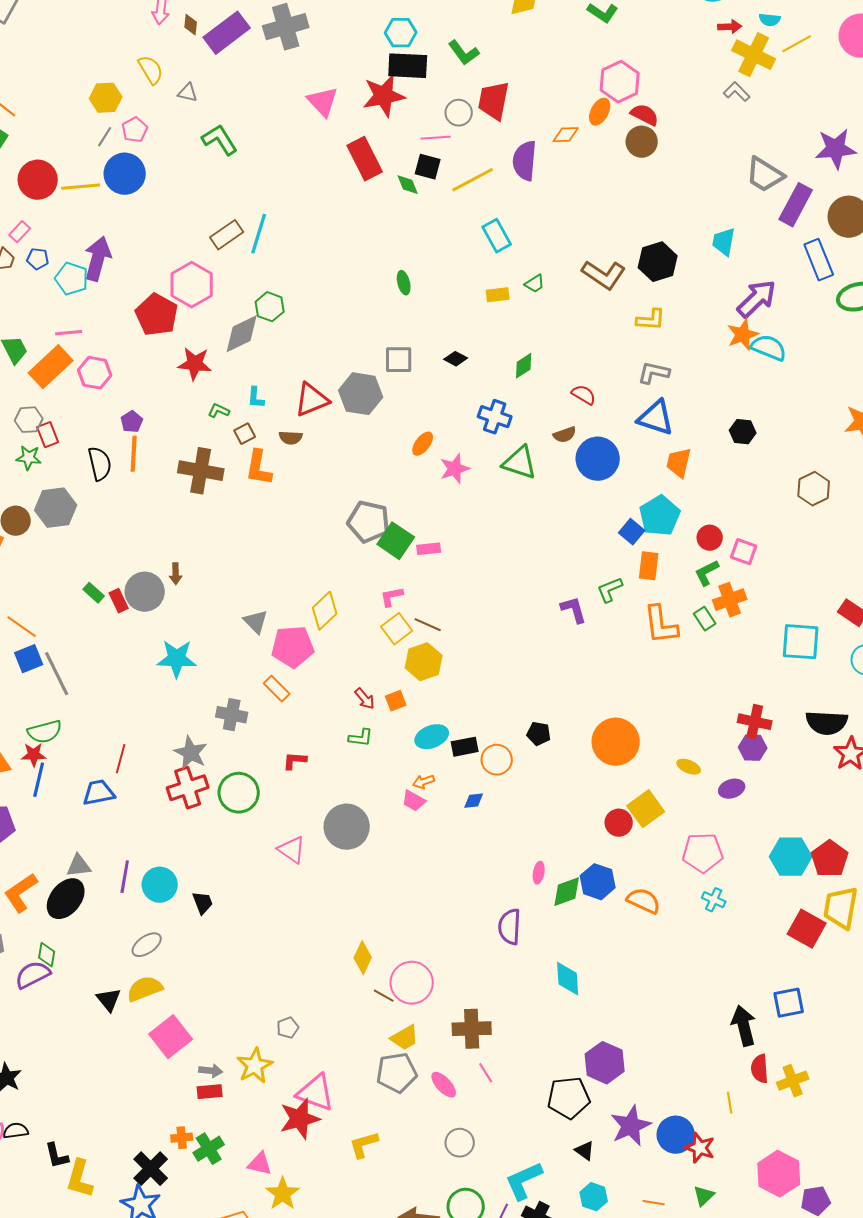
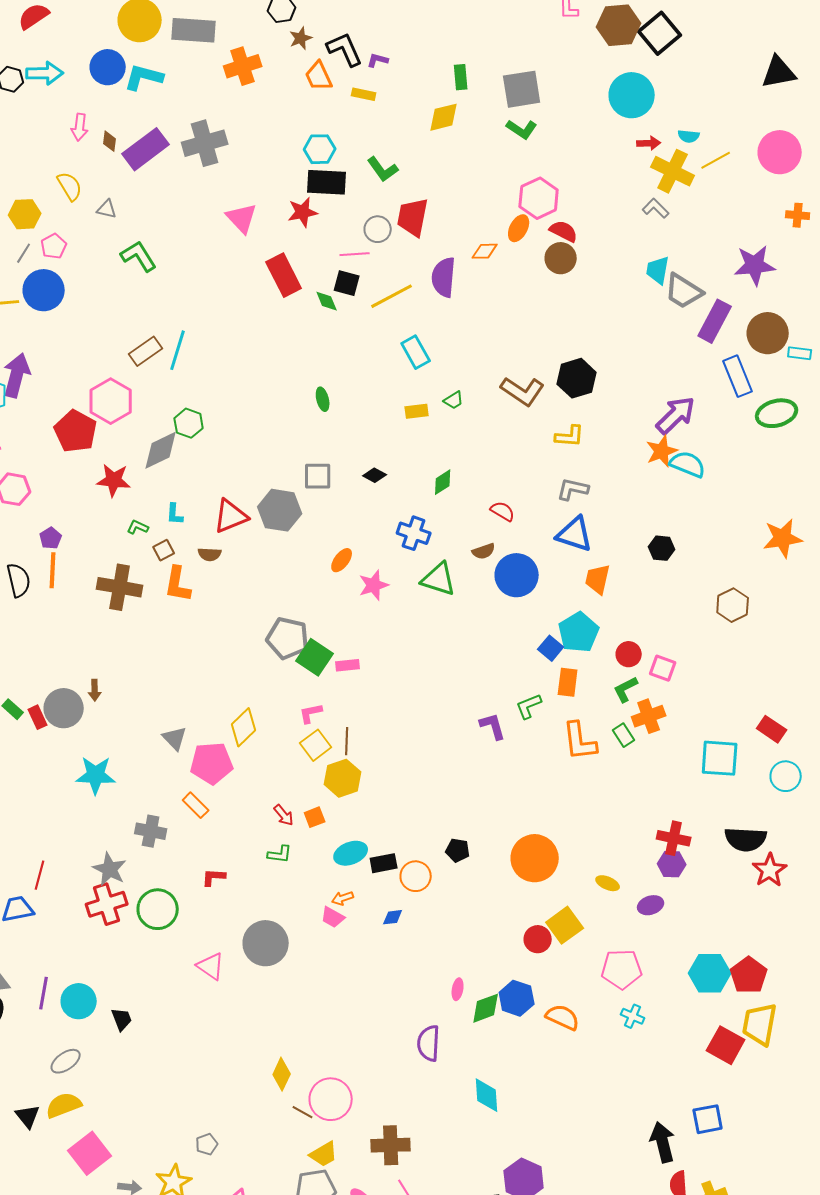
red star: (384, 96) -> (303, 212), size x0.7
cyan trapezoid: (724, 242) -> (658, 270), moved
brown line: (428, 625) -> (347, 741), turned 68

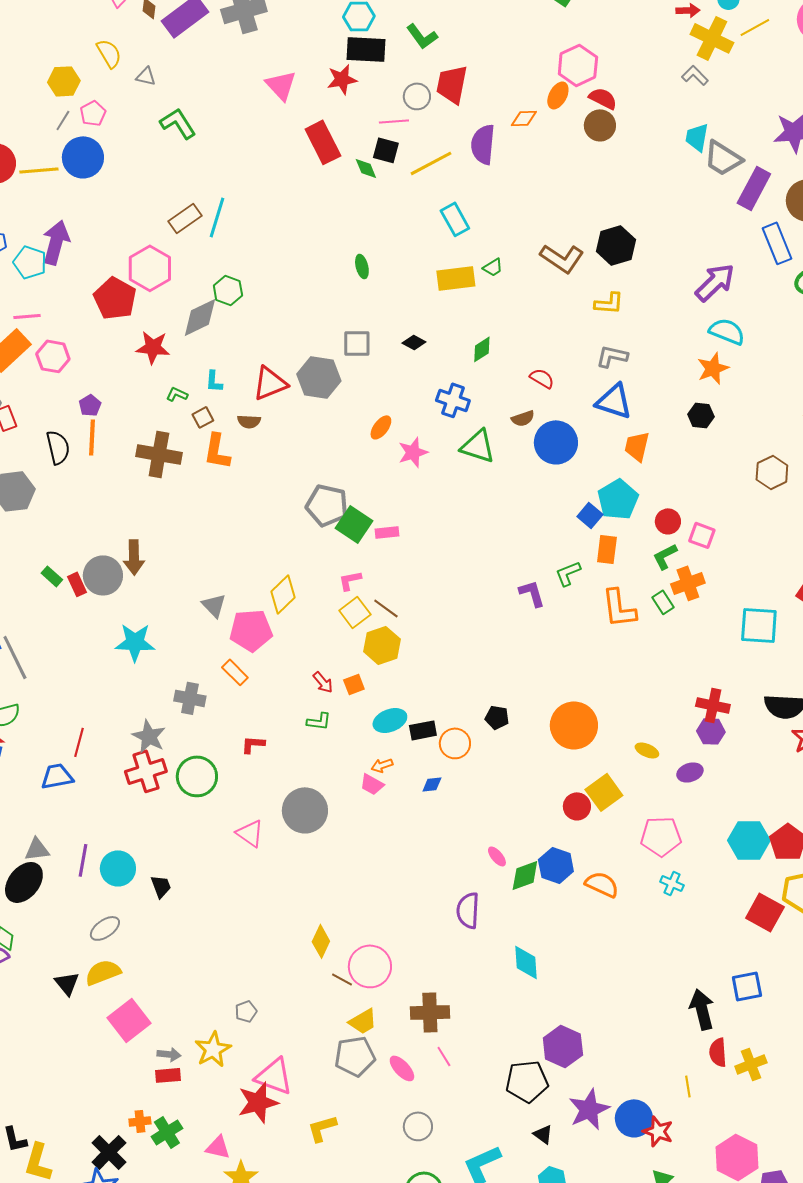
yellow rectangle: (417, 411) -> (456, 278), size x1.6
orange star: (662, 451) -> (713, 368), moved
brown arrow: (95, 690) -> (134, 557), size x1.6
brown line: (347, 741) -> (386, 608), turned -56
pink ellipse: (458, 989) -> (497, 856), turned -50

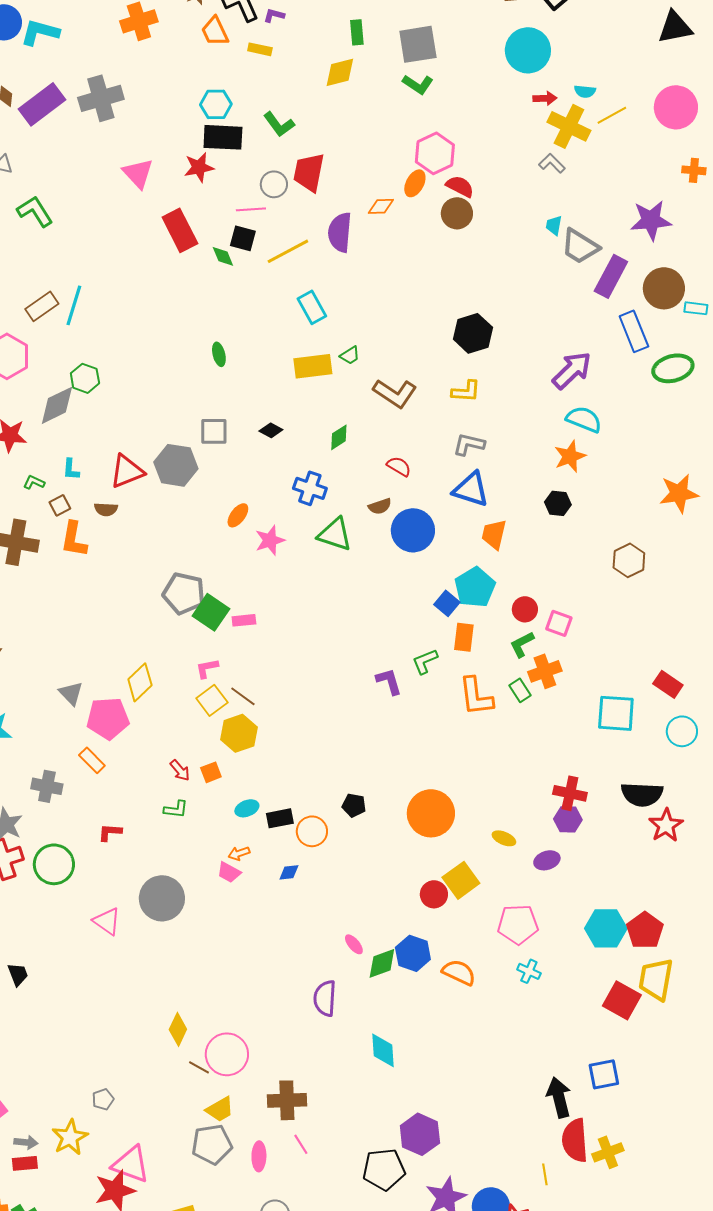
cyan trapezoid: (697, 137) -> (554, 225), size x0.7
brown L-shape: (562, 258) -> (395, 393), moved
cyan ellipse: (390, 720) -> (247, 808), size x0.7
red semicircle: (718, 1052) -> (575, 1140), size x1.5
pink ellipse: (402, 1068) -> (259, 1156), turned 44

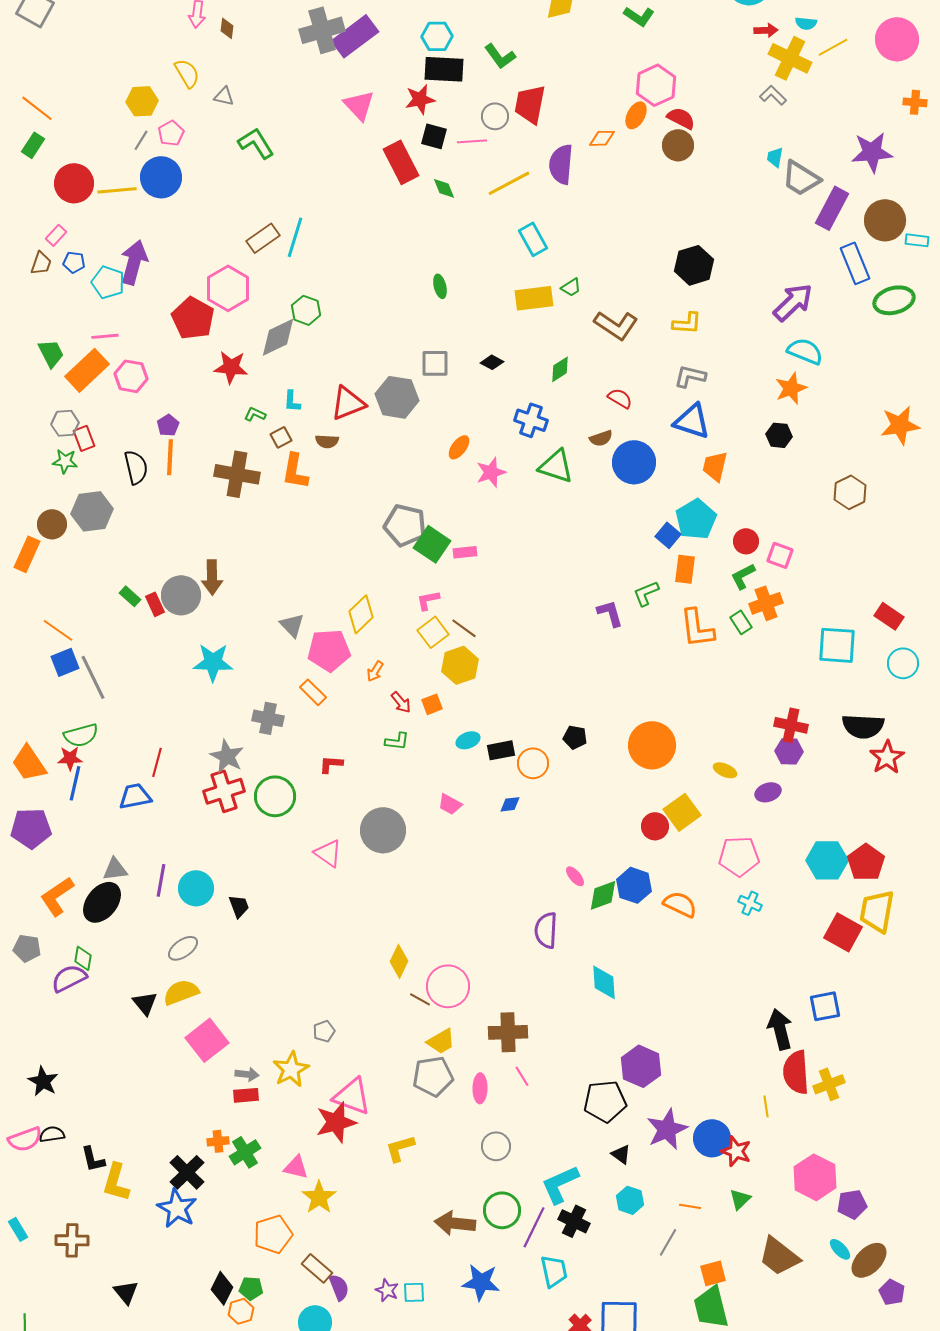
purple rectangle: (42, 104) -> (355, 36), moved
black square: (243, 238) -> (434, 136), moved
orange arrow: (239, 853) -> (375, 671), moved, turned -40

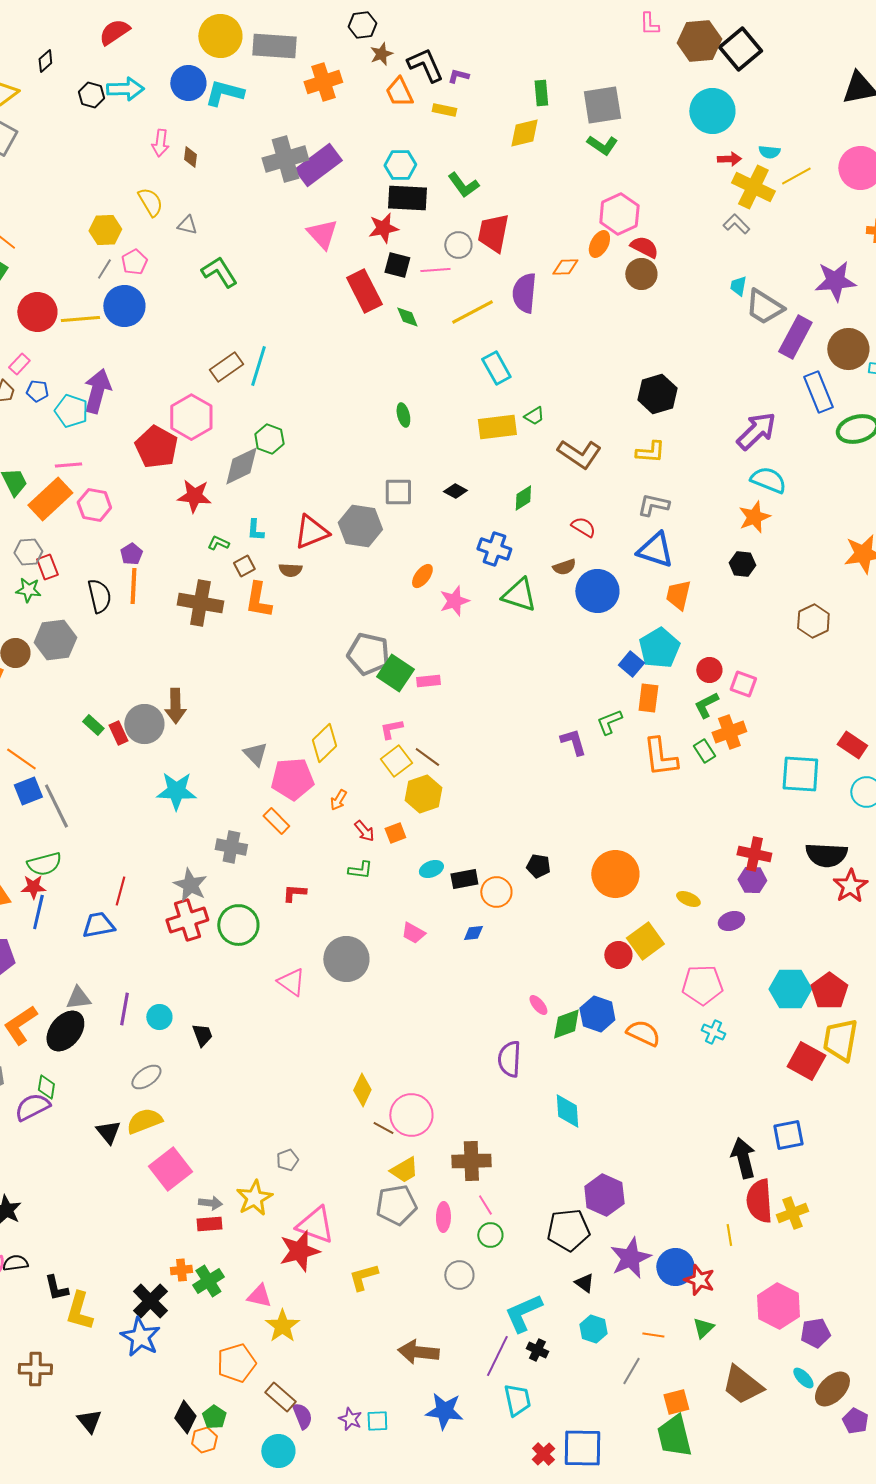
cyan circle: (196, 888) -> (159, 1017), size x0.7
green circle: (502, 1210) -> (490, 1235), moved, size x0.7
black cross: (574, 1221) -> (537, 1350), size x0.7
green pentagon: (251, 1288) -> (214, 1417), turned 30

